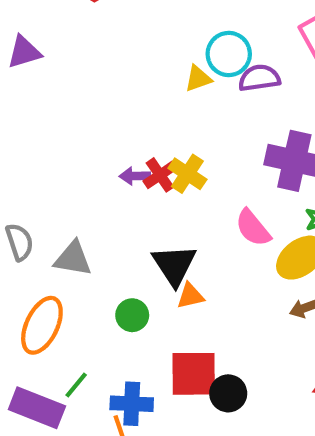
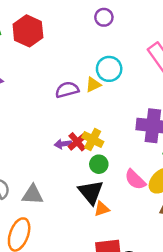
purple semicircle: (259, 78) -> (67, 90), moved
pink semicircle: (253, 228) -> (135, 180), moved
green circle: (132, 315) -> (99, 164), moved

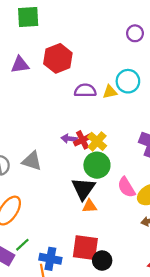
red hexagon: (28, 31) -> (58, 58), moved
green circle: (99, 164) -> (97, 165), size x1.5
gray triangle: (33, 195) -> (32, 161), moved

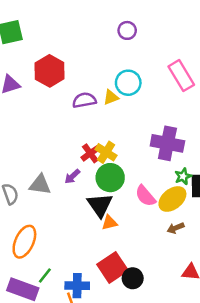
purple arrow: (69, 139) -> (72, 176), moved, turned -40
red square: (85, 248) -> (112, 267), turned -32

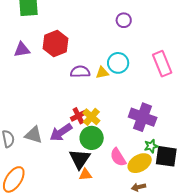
purple arrow: (72, 176) -> (61, 132), size x1.6

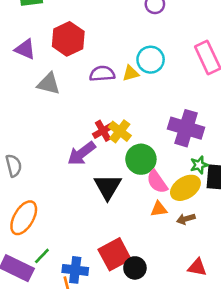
purple triangle: (22, 50) -> (25, 49), turned 36
gray triangle: (34, 135) -> (49, 84), moved
green circle: (92, 138) -> (141, 159), moved
orange triangle: (85, 175) -> (159, 209), moved

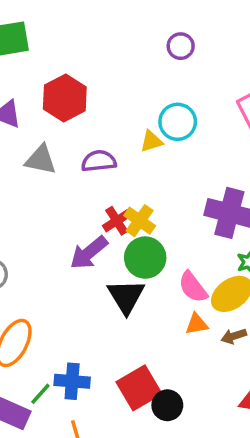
purple semicircle: (102, 74) -> (99, 161), moved
green circle: (141, 159) -> (145, 258), moved
blue cross: (75, 270) -> (72, 381), moved

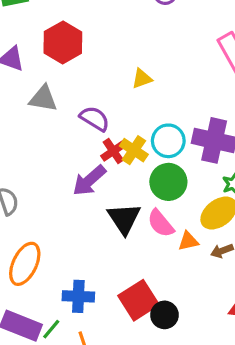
cyan circle: (178, 122) -> (168, 141), moved
purple semicircle: (99, 161) -> (95, 119), moved, turned 40
green circle: (145, 258) -> (168, 182), moved
pink semicircle: (193, 287) -> (161, 223), moved
green line: (40, 394) -> (51, 329), moved

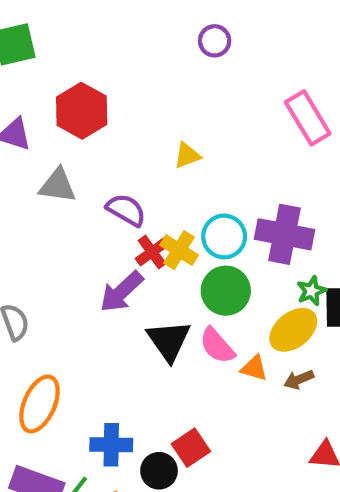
orange triangle: (188, 241) -> (254, 368), turned 30
red square: (139, 300) -> (191, 448), size x0.7
black circle: (164, 315) -> (159, 471), moved

